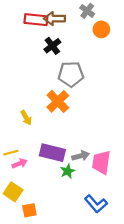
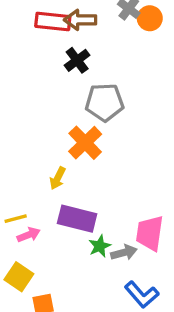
orange circle: (101, 29) -> (150, 18), moved
yellow arrow: (26, 118) -> (58, 178), moved, turned 56
gray arrow: (81, 156) -> (124, 253), moved

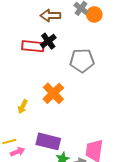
red rectangle: (53, 22) -> (33, 46), moved
gray pentagon: (105, 102) -> (82, 61), moved
yellow arrow: (58, 178) -> (23, 107), moved

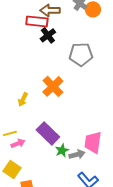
red rectangle: (33, 46) -> (37, 21), moved
purple rectangle: (48, 141) -> (48, 133), turned 30

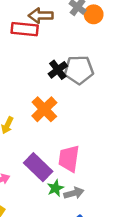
black cross: (48, 35) -> (58, 70), moved
pink trapezoid: (93, 142) -> (69, 159), moved

